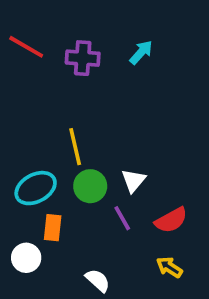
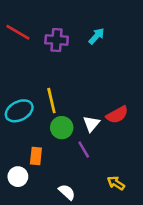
cyan ellipse: (36, 188) -> (19, 111), moved
red semicircle: (171, 220) -> (117, 115), moved

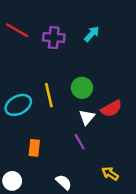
green circle: (62, 128) -> (82, 88), moved
white circle: (18, 177) -> (12, 181), moved

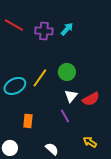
cyan arrow: (92, 34) -> (67, 29), moved
yellow line: (49, 95) -> (40, 78), turned 48
red semicircle: (111, 109) -> (91, 99), moved

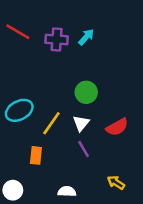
yellow line: (40, 78) -> (51, 123), moved
white triangle: (71, 96) -> (81, 123), moved
white semicircle: (52, 149) -> (67, 191), turned -40

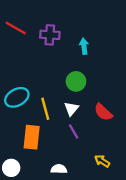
cyan arrow: (86, 37) -> (84, 46), moved, turned -49
yellow line: (51, 123) -> (45, 109), turned -50
red semicircle: (117, 127) -> (103, 112), turned 72
orange rectangle: (36, 155) -> (32, 137), size x1.5

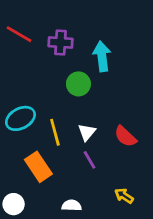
cyan arrow: (84, 46) -> (102, 56), size x1.5
green circle: (76, 81) -> (78, 84), moved
orange rectangle: (32, 137) -> (38, 167), turned -40

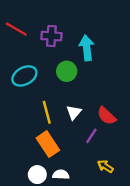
cyan ellipse: (20, 118) -> (24, 76), moved
purple line: (89, 160) -> (91, 136), moved, turned 63
orange rectangle: (38, 167) -> (48, 144), moved
white circle: (14, 204) -> (37, 175), moved

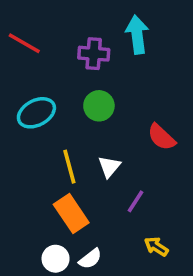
purple cross: (51, 36) -> (94, 54), moved
cyan arrow: (87, 48) -> (137, 35), moved
red semicircle: (107, 116) -> (161, 137), moved
white semicircle: (61, 175) -> (90, 259), turned 140

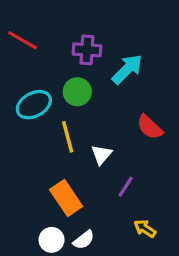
cyan arrow: (137, 35) -> (127, 69), moved, turned 52
green circle: (99, 106) -> (77, 92), moved
yellow line: (69, 167) -> (68, 137), moved

